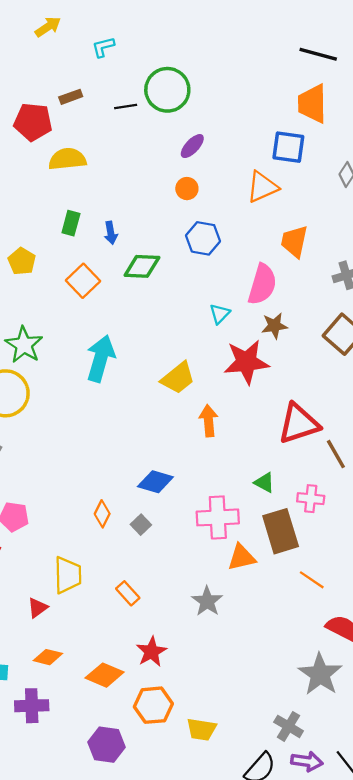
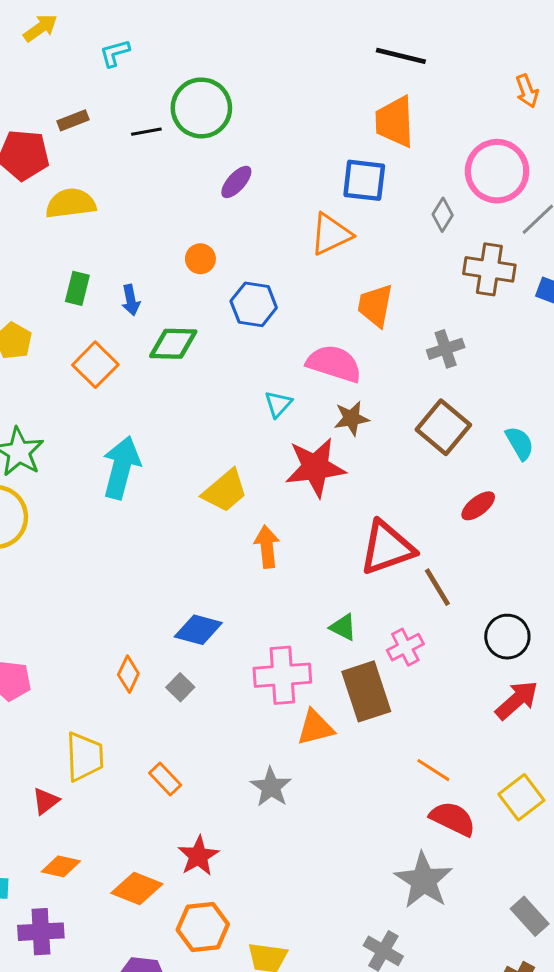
orange circle: (187, 189) -> (200, 259), moved
pink semicircle: (262, 284) -> (334, 364), turned -87
pink cross: (311, 499) -> (405, 647), turned -32
orange line: (312, 580) -> (433, 770), moved

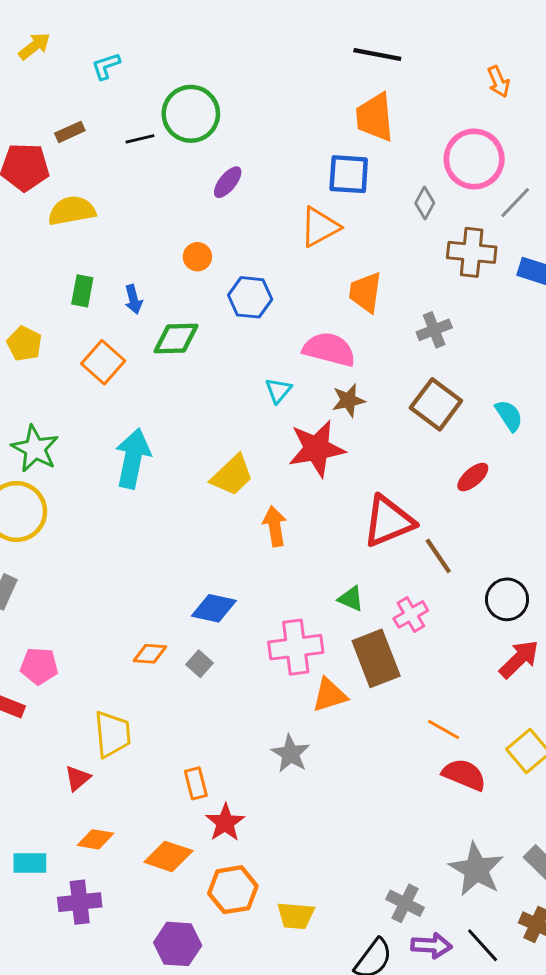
orange diamond: (128, 674) -> (150, 654), turned 72
orange rectangle: (165, 779) -> (196, 783), moved, turned 32
gray star: (424, 880) -> (476, 869), moved

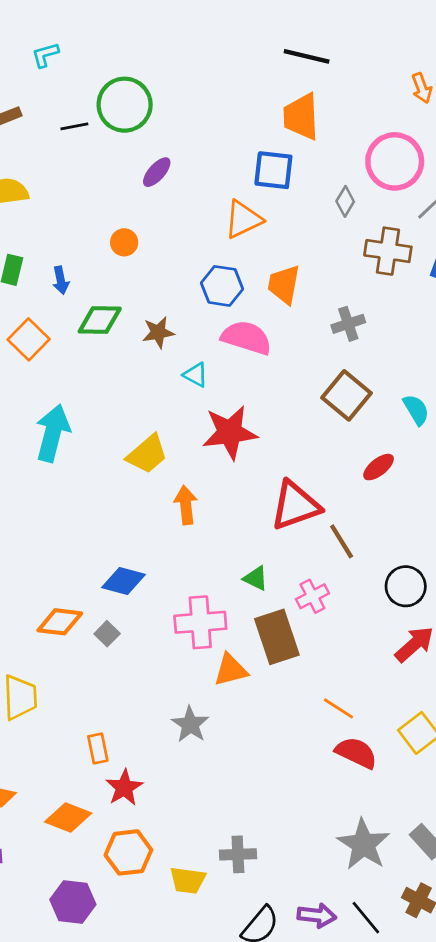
blue hexagon: (250, 297) -> (222, 286), moved
cyan triangle: (278, 391) -> (196, 375), turned -44
brown star: (348, 400) -> (158, 332), moved
orange diamond: (150, 654) -> (60, 622), size x1.4
gray cross: (405, 903) -> (238, 854), moved, turned -32

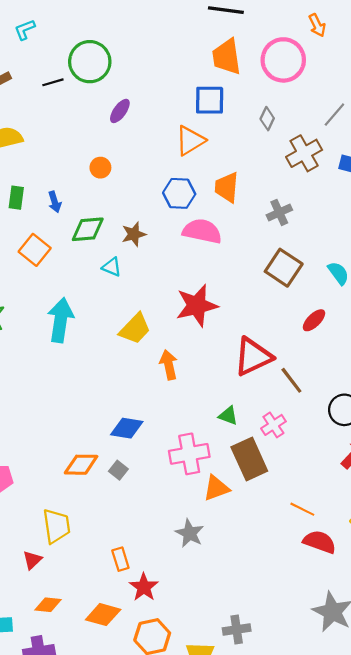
pink circle: (395, 161) -> (283, 60), moved
brown cross: (388, 251) -> (304, 153), turned -32
cyan triangle: (196, 375) -> (112, 267), moved

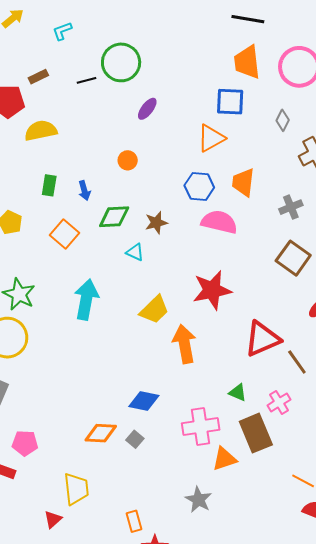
orange arrow: (169, 365) -> (184, 344), size x1.4

